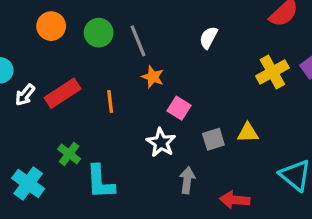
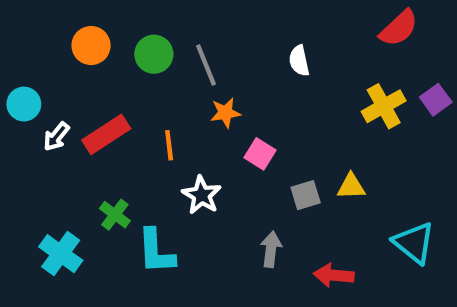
white semicircle: (208, 38) -> (299, 61), turned -40
orange star: (153, 77) -> (225, 113), turned -30
white star: (161, 142) -> (202, 195), moved

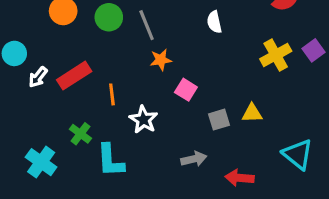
orange line: (169, 145) -> (112, 94), moved
gray arrow: (271, 249) -> (194, 159), turned 70

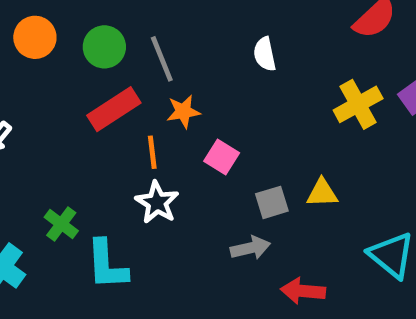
red rectangle: (74, 76) -> (114, 109), moved
orange line: (112, 94) -> (152, 152), moved
gray arrow: (194, 159) -> (250, 248), moved

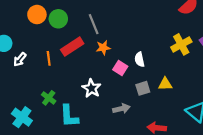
green circle: (104, 47) -> (58, 19), moved
white semicircle: (265, 54) -> (140, 59), moved
orange line: (152, 152) -> (49, 58), moved
gray arrow: (250, 248) -> (121, 109), moved

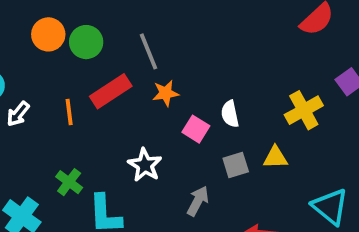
yellow cross: (181, 44) -> (304, 110), moved
gray arrow: (121, 109) -> (198, 201), turned -49

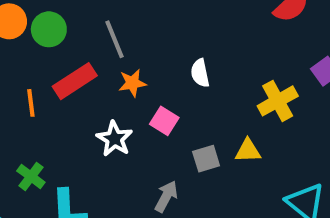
white semicircle: (230, 114) -> (200, 73), moved
white star: (145, 165) -> (114, 139), moved

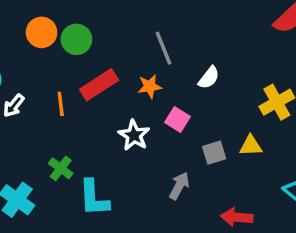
gray line: (114, 39) -> (164, 48), moved
white semicircle: (200, 73) -> (209, 78), turned -130

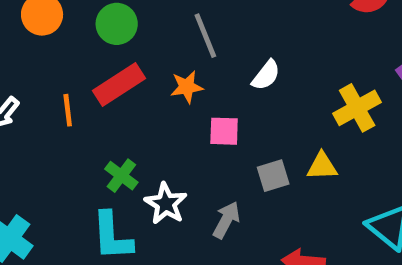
green circle: (76, 39) -> (117, 24), moved
pink square: (178, 120) -> (224, 131), turned -30
white star: (134, 135) -> (166, 204), moved
green cross: (61, 168) -> (121, 176), moved

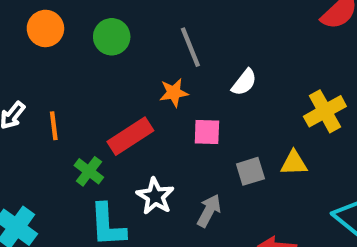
red rectangle: (119, 85) -> (130, 136), moved
orange line: (68, 110) -> (54, 126), moved
green cross: (121, 176) -> (89, 171), moved

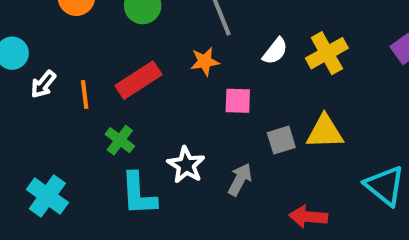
yellow cross: (325, 111) -> (327, 53), moved
red rectangle: (130, 136) -> (138, 80), moved
yellow triangle: (294, 163) -> (325, 132), size x1.4

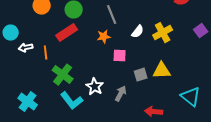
red rectangle: (138, 80) -> (67, 33), moved
white arrow: (43, 84) -> (26, 48), turned 40
green cross: (120, 140) -> (63, 75), size x1.5
cyan L-shape: (138, 194) -> (72, 101), turned -35

